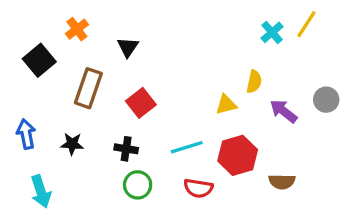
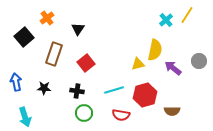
yellow semicircle: (254, 82) -> (155, 50), size x1.5

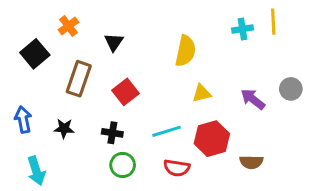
yellow line: (187, 15) -> (273, 22), turned -36
cyan cross: (166, 20) -> (243, 29), turned 32
yellow semicircle: (155, 50) -> (185, 51), moved

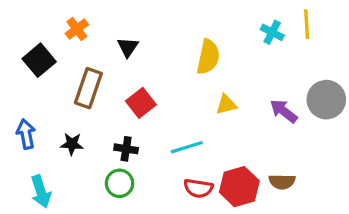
cyan cross: (243, 29) -> (272, 32), turned 36
gray circle: (291, 89) -> (326, 100), size x1.5
red hexagon: (212, 139) -> (239, 187), moved
green circle: (123, 165) -> (120, 183), moved

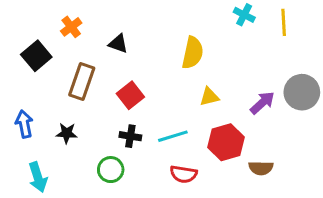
cyan cross: (272, 32) -> (244, 15), moved
black triangle: (128, 47) -> (118, 44), turned -45
purple arrow: (284, 111) -> (262, 103), turned 100
black cross: (126, 149) -> (130, 136), moved
red hexagon: (239, 187) -> (226, 142), moved

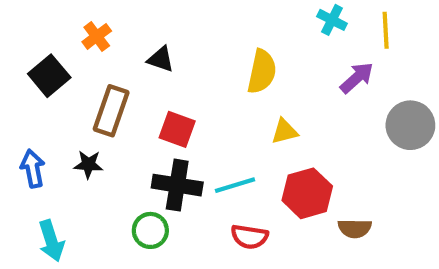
red square: (130, 95) -> (177, 129), turned -32
purple arrow: (262, 103) -> (357, 78), moved
black star: (67, 133) -> (88, 164), moved
black cross: (130, 136) -> (177, 185), size x1.6

